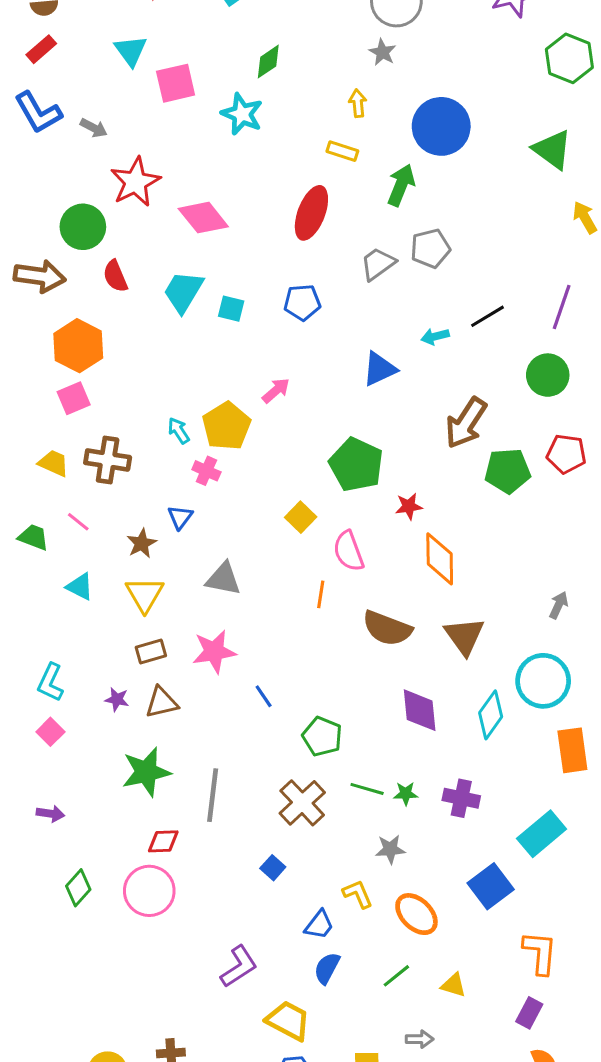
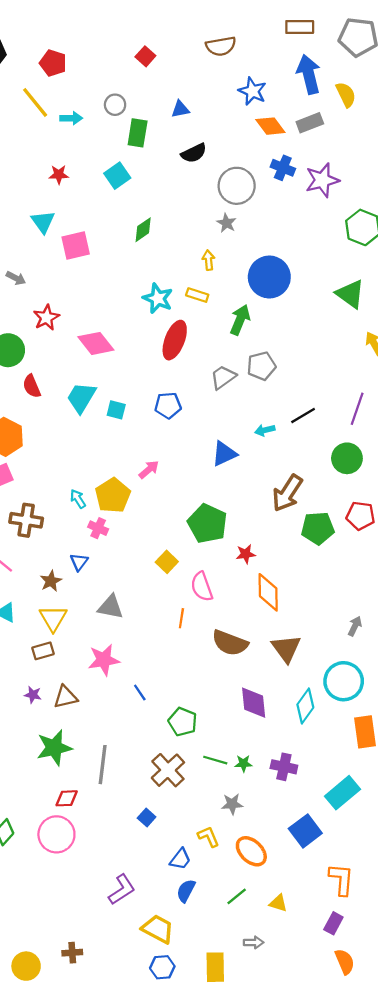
cyan star: (242, 114) -> (158, 298), moved
red star: (135, 182) -> (46, 318), size x0.7
brown rectangle: (151, 651) -> (43, 651), moved

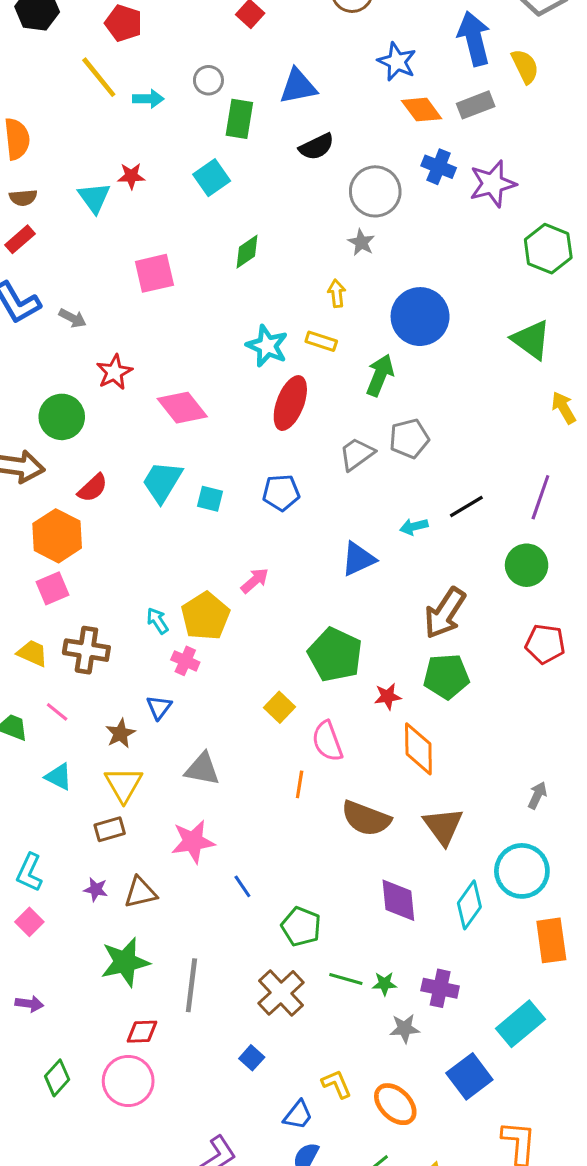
blue triangle: (180, 109) -> (298, 86), size x1.5
cyan triangle: (43, 222) -> (94, 198), moved
red semicircle: (32, 386) -> (93, 488), moved, turned -110
green pentagon: (318, 528) -> (446, 676), moved
gray star: (232, 804) -> (405, 1028), moved

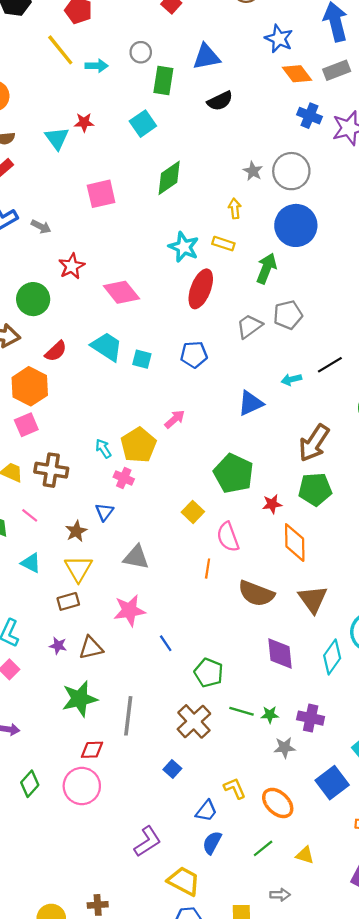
gray circle: (375, 191) -> (291, 171), moved
green diamond: (247, 252) -> (169, 178), size x1.4
cyan trapezoid: (162, 482) -> (107, 347), turned 92

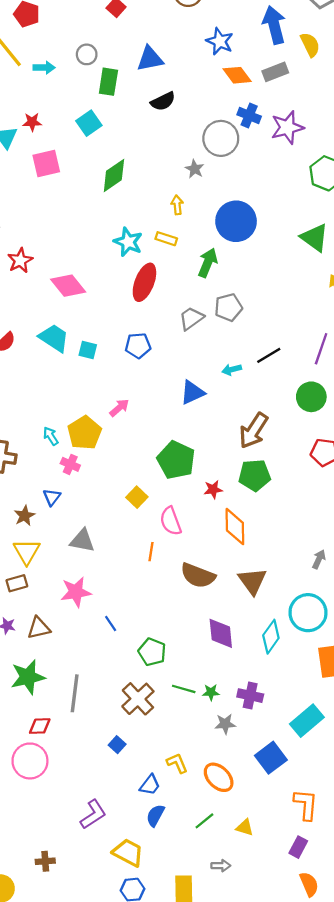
gray circle: (291, 171) -> (221, 138), moved
pink square: (101, 194) -> (46, 163), moved
brown cross: (98, 905) -> (45, 861), moved

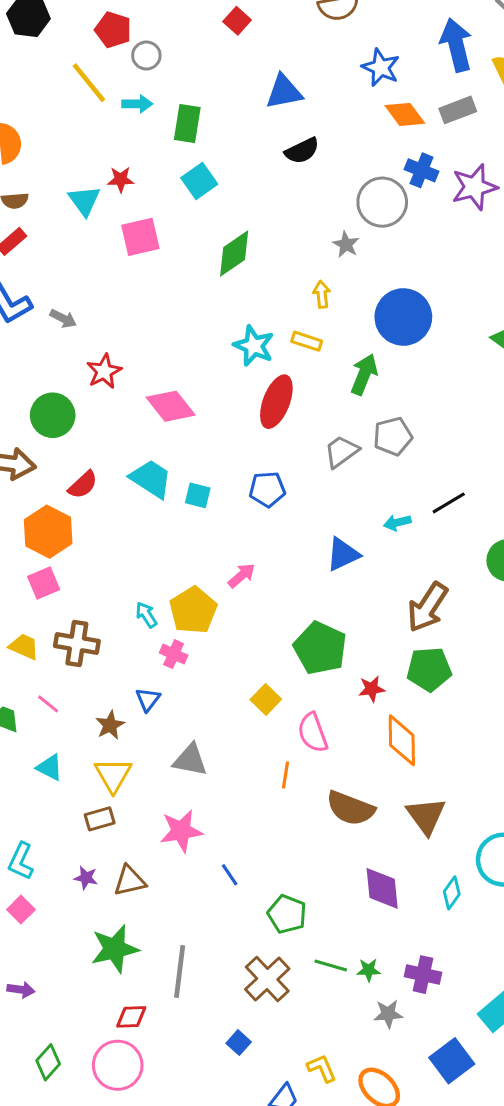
gray circle: (87, 54) -> (146, 55), moved
green rectangle: (108, 82) -> (187, 124), moved
cyan diamond: (271, 637) -> (452, 893), size x0.7

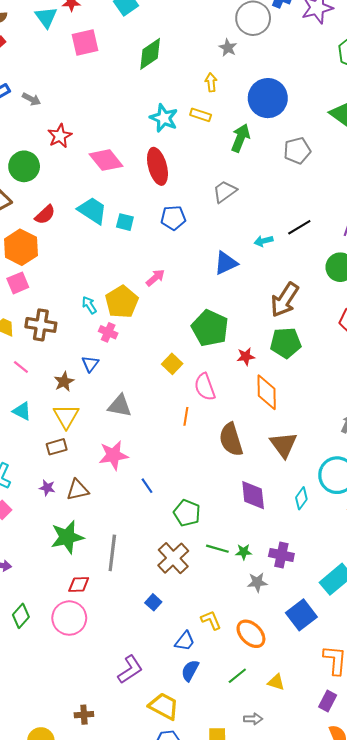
red ellipse: (276, 402) -> (157, 166), moved, turned -36
gray pentagon: (393, 436) -> (297, 151), moved
brown semicircle: (350, 808) -> (231, 439), turned 52

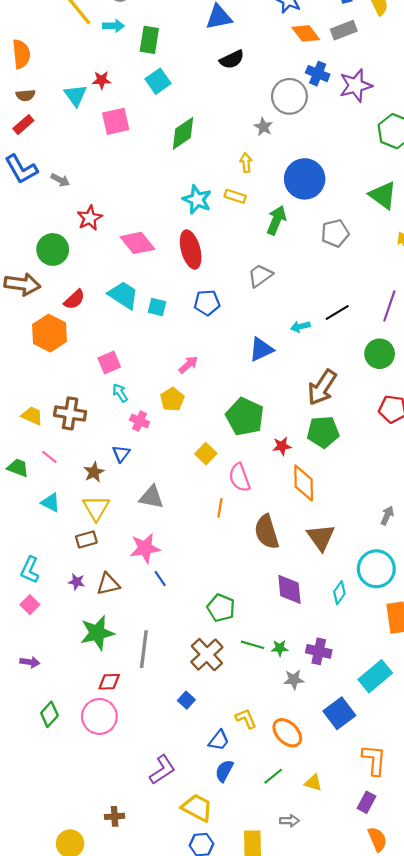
pink square: (18, 283) -> (109, 362), moved
yellow pentagon: (122, 302) -> (172, 399), moved, size x0.7
blue line: (147, 486) -> (160, 579), moved

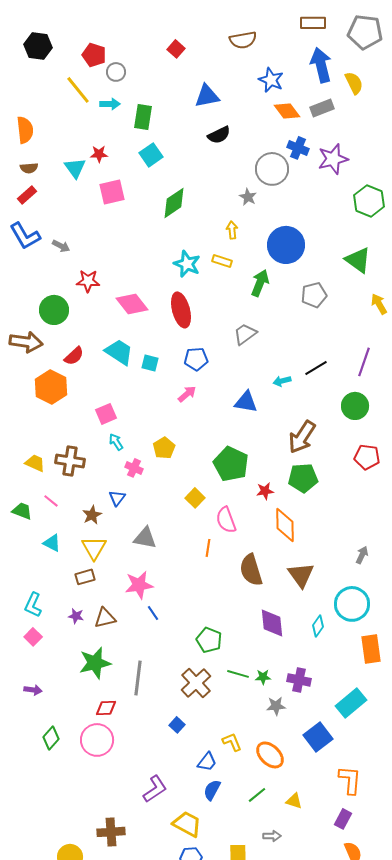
red star: (90, 218) -> (88, 281), turned 30
blue triangle: (261, 349) -> (246, 402), turned 35
pink arrow: (188, 365) -> (187, 394), moved
brown cross: (115, 816) -> (111, 832), size x1.5

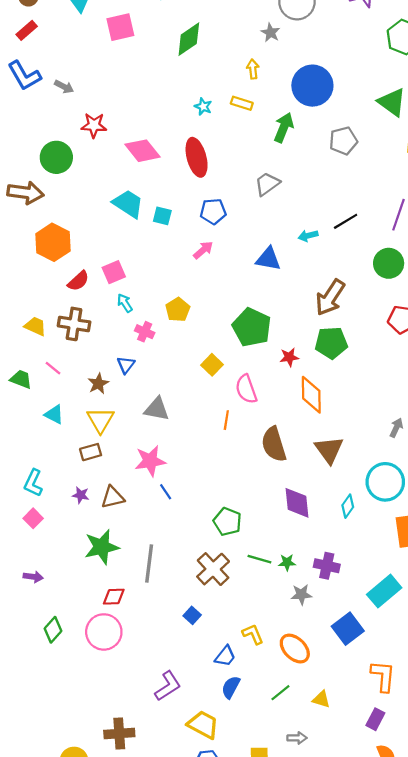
cyan star: (187, 264) -> (203, 107), size x0.6
red semicircle: (74, 356) -> (78, 281), moved

